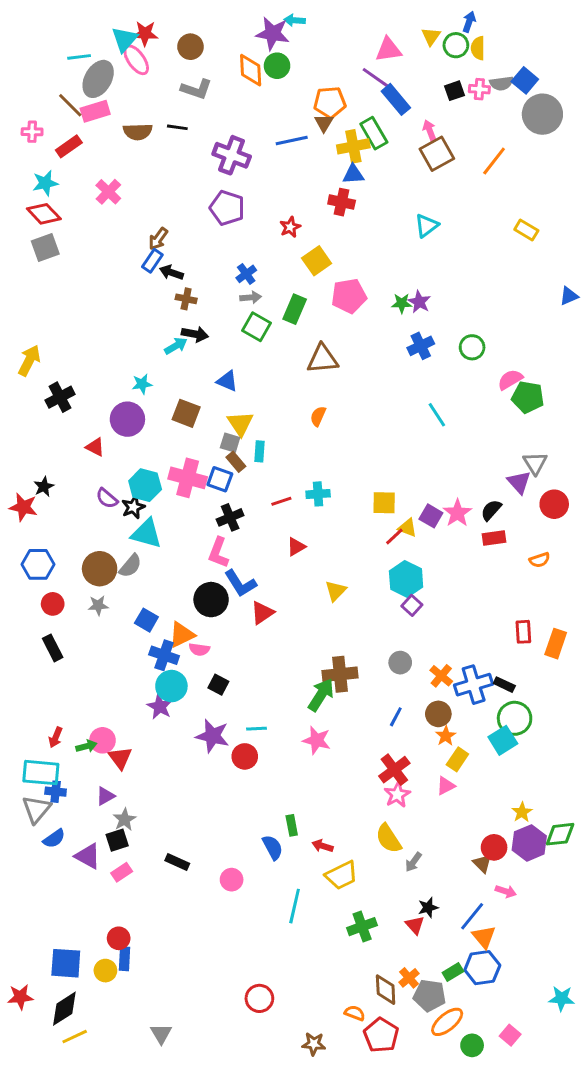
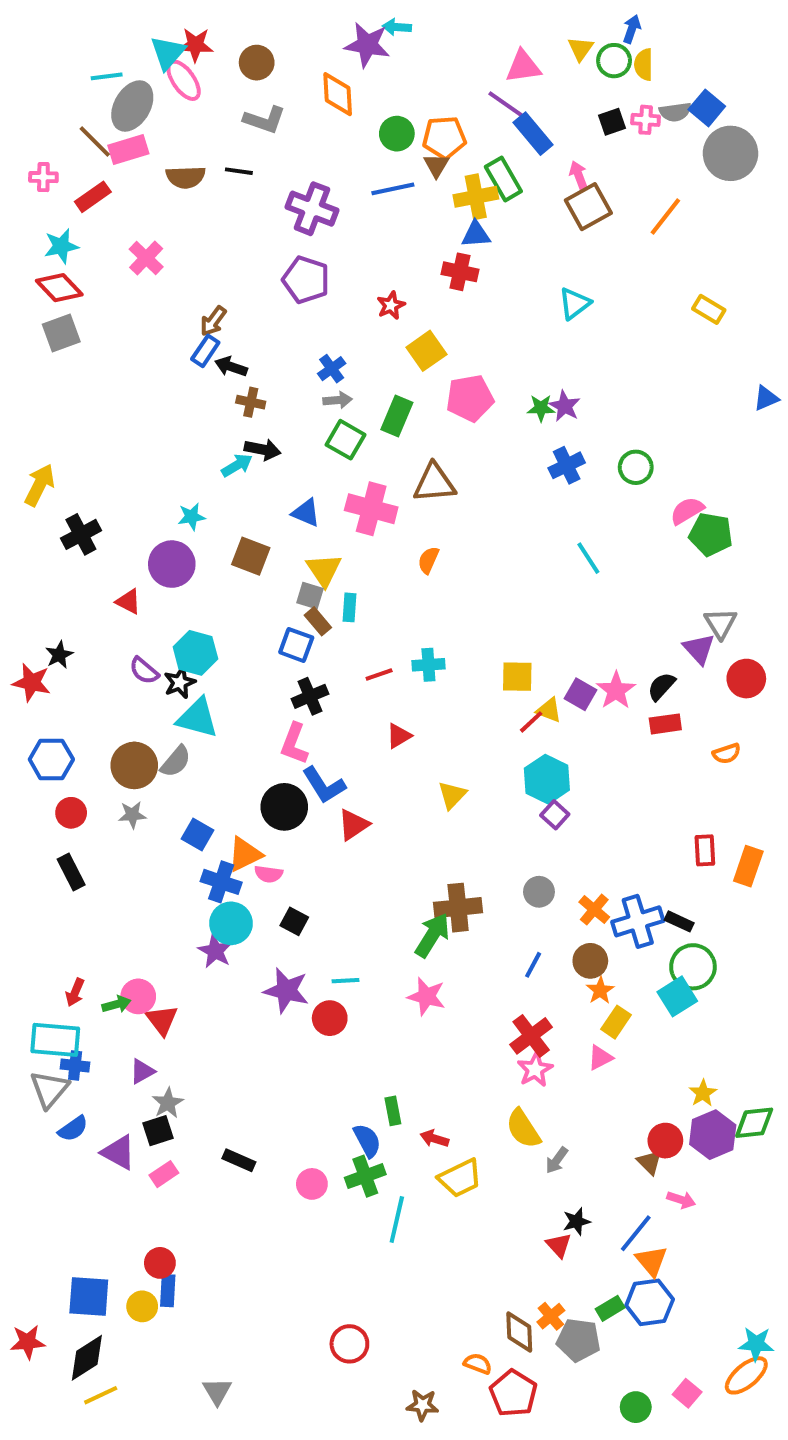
green circle: (277, 66) -> (397, 134), moved
pink cross: (188, 478) -> (371, 509), moved
green cross: (362, 927) -> (365, 1176), moved
orange ellipse: (447, 1022) -> (746, 1375), moved

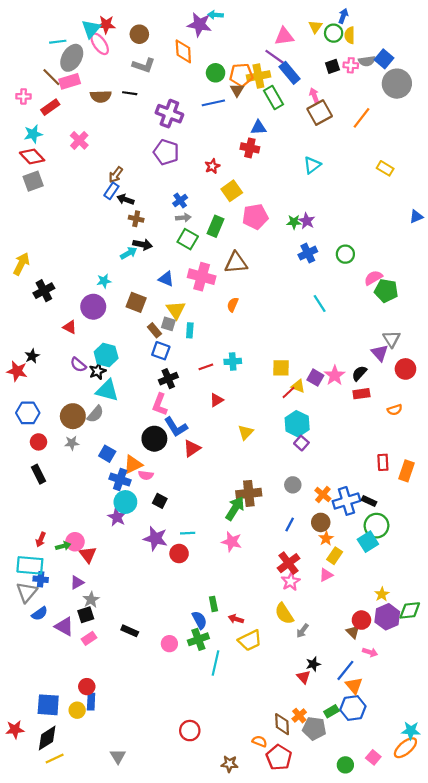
yellow cross: (476, 197) -> (258, 76), moved
brown rectangle: (318, 621) -> (154, 330), moved

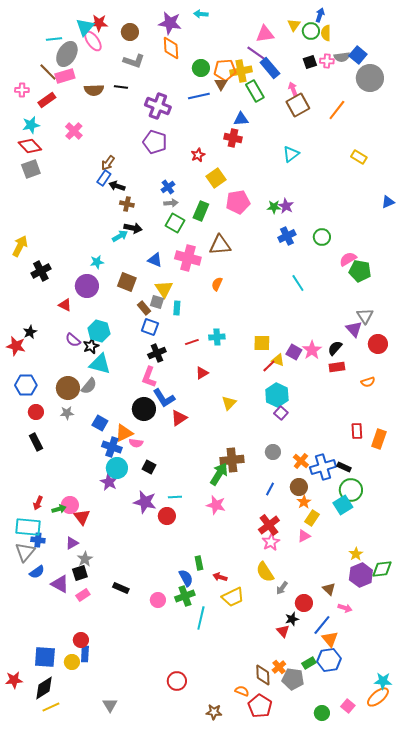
purple star: (199, 25) -> (170, 23), moved
red circle: (361, 620) -> (304, 603), moved

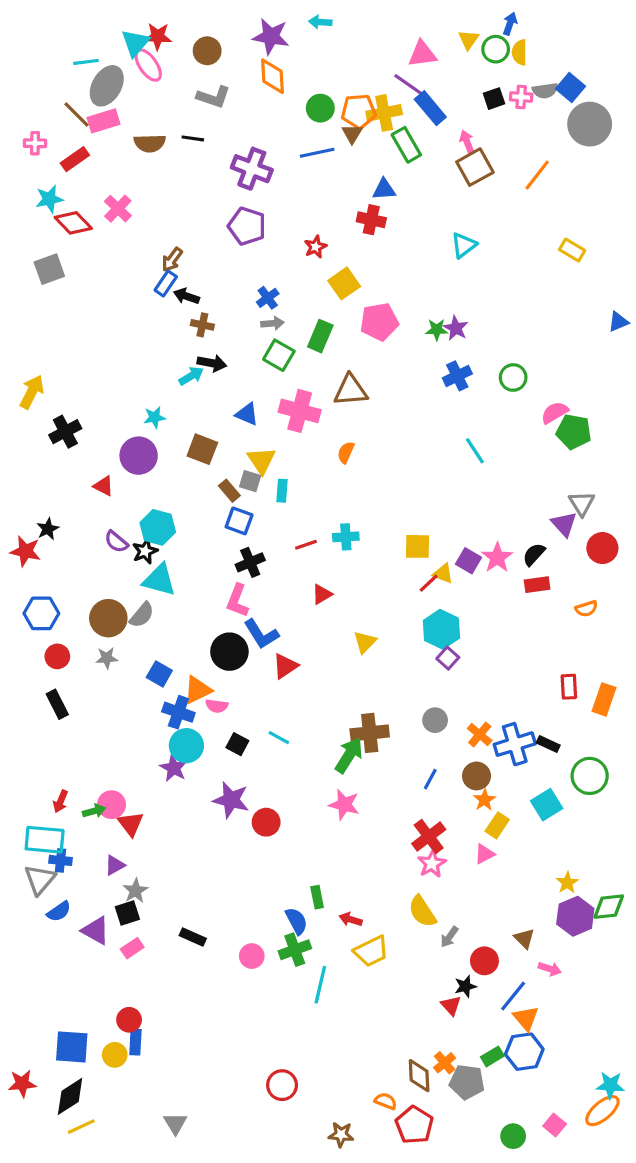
red diamond: (30, 146) -> (73, 223), moved
green circle: (351, 490) -> (590, 776), moved
cyan line: (175, 497) -> (279, 738), moved, turned 32

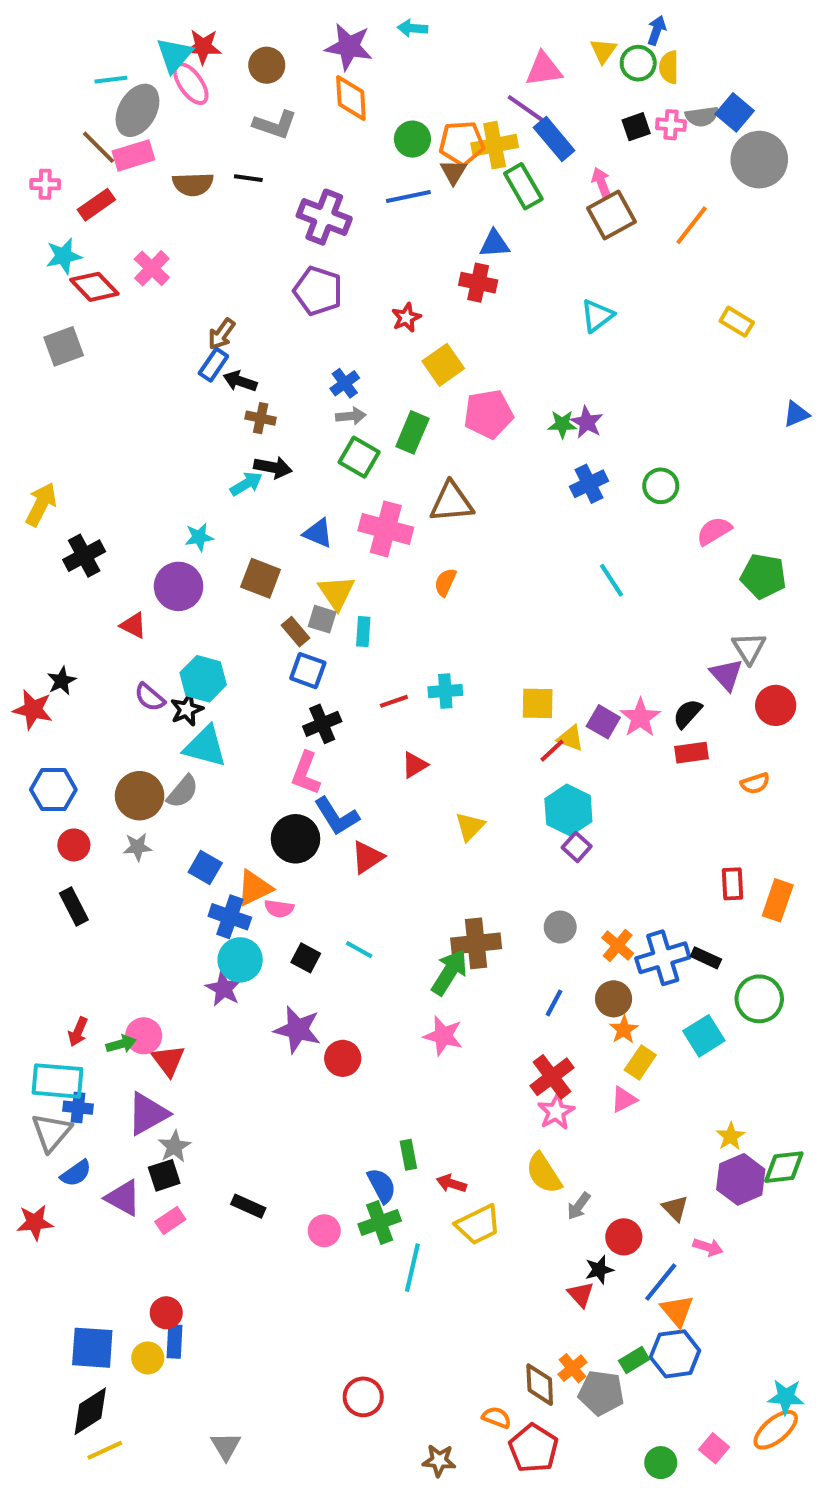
green pentagon: (574, 432) -> (763, 576), moved
purple triangle: (115, 865) -> (148, 1114), size x1.6
red star: (22, 1084) -> (35, 1223), moved

